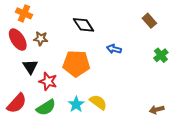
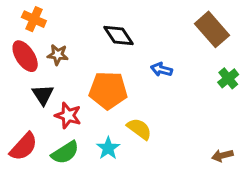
brown rectangle: (149, 21) -> (212, 29), size x1.6
yellow semicircle: (98, 102) -> (139, 129), moved

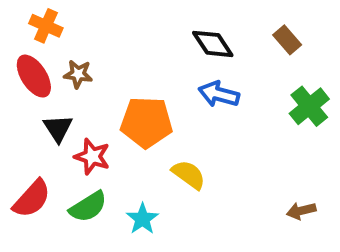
brown rectangle: (212, 29) -> (287, 40), size x0.6
black diamond: (119, 35) -> (213, 44), moved
blue arrow: (162, 70) -> (219, 94), size x1.4
green cross: (228, 78) -> (309, 106), size x1.4
cyan star: (108, 148) -> (142, 219), moved

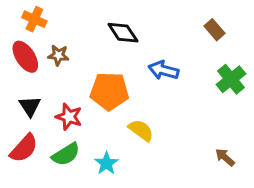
black diamond: (213, 44) -> (123, 33), moved
black triangle: (58, 128) -> (30, 106), moved
brown arrow: (301, 211) -> (225, 157), turned 55

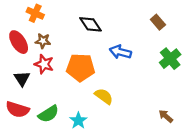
orange cross: (34, 19) -> (35, 13), moved
red star: (69, 117) -> (44, 64), moved
red semicircle: (24, 148) -> (17, 109), turned 65

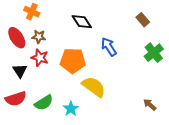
blue arrow: (120, 52) -> (109, 47), turned 42
yellow semicircle: (104, 96) -> (94, 87), size x1.4
red semicircle: (17, 109) -> (16, 99), turned -35

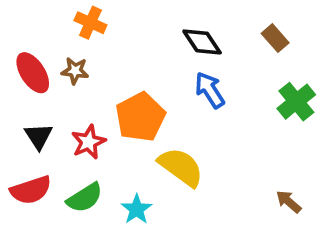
orange cross: (32, 12) -> (90, 23), moved
black diamond: (82, 22) -> (202, 42), moved
red star: (40, 58) -> (89, 142), moved, turned 30
orange pentagon: (73, 61) -> (140, 117), turned -30

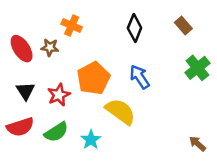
orange cross: (90, 23) -> (72, 26), moved
black diamond: (202, 42) -> (135, 28), turned 56
blue arrow: (210, 90) -> (140, 77), moved
brown arrow: (289, 202) -> (197, 144), moved

